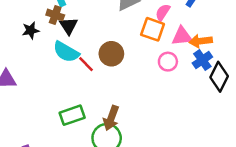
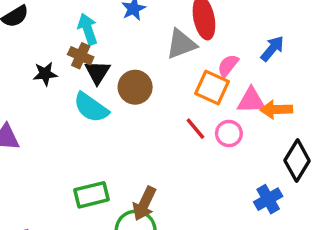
brown circle: (111, 54) -> (135, 87), moved
blue cross: (202, 60) -> (268, 199), moved
red line: (86, 64) -> (195, 129), moved

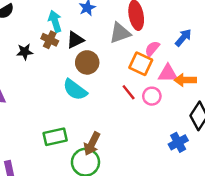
black triangle: (97, 72) -> (75, 40), moved, turned 30
cyan semicircle: (91, 108) -> (75, 90), moved

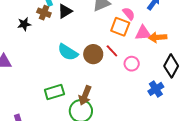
pink semicircle: (152, 49) -> (129, 14), turned 104
brown circle: (87, 62) -> (93, 54), moved
pink circle: (152, 96) -> (132, 64), moved

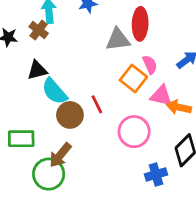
black triangle: (65, 11) -> (37, 70), moved
red line: (112, 51) -> (97, 104), moved
brown circle: (93, 54) -> (70, 115), moved
pink circle: (132, 64) -> (134, 132), size x1.5

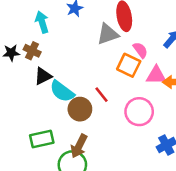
brown cross: (39, 30) -> (32, 51), moved

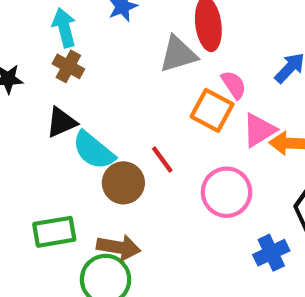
brown cross: (32, 51) -> (68, 66), moved
pink triangle: (156, 75) -> (259, 130), turned -35
brown arrow: (79, 146) -> (119, 247), turned -110

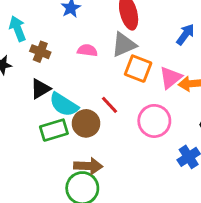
cyan arrow: (64, 28) -> (18, 29), moved
gray triangle: (178, 54) -> (124, 45), moved
pink semicircle: (234, 85) -> (87, 50), moved, turned -42
green rectangle: (54, 232) -> (54, 130), moved

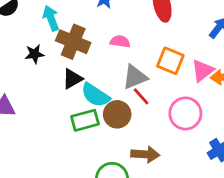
gray triangle: (124, 45) -> (135, 77), moved
brown cross: (40, 52) -> (73, 42), size x1.6
brown arrow: (88, 166) -> (145, 154), moved

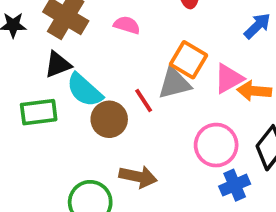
gray triangle: (135, 77) -> (174, 83), moved
pink circle: (185, 113) -> (216, 145), moved
green rectangle: (85, 120) -> (39, 112), moved

